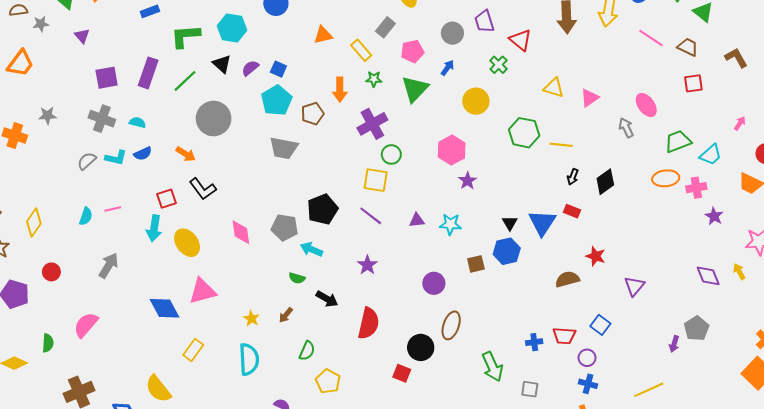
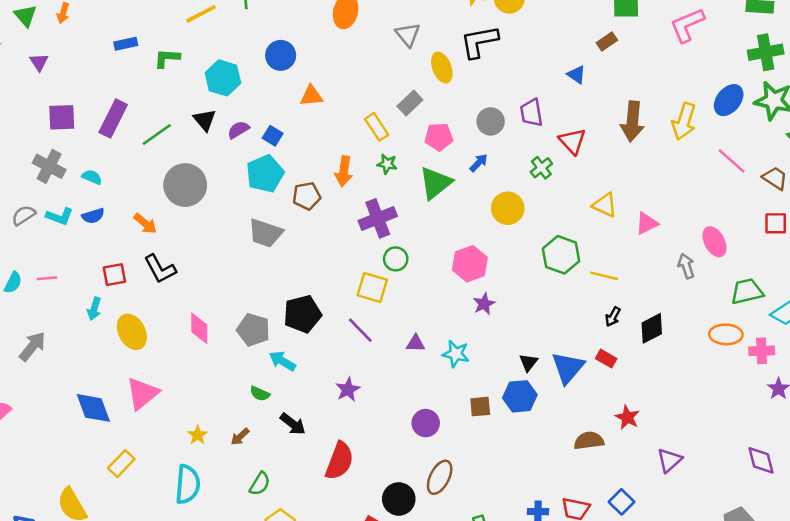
orange triangle: (323, 35) -> (311, 96), moved
green L-shape: (185, 36) -> (167, 58), moved, size x0.7
cyan arrow: (154, 228) -> (94, 309), size x0.7
pink triangle: (202, 291) -> (142, 393), turned -32

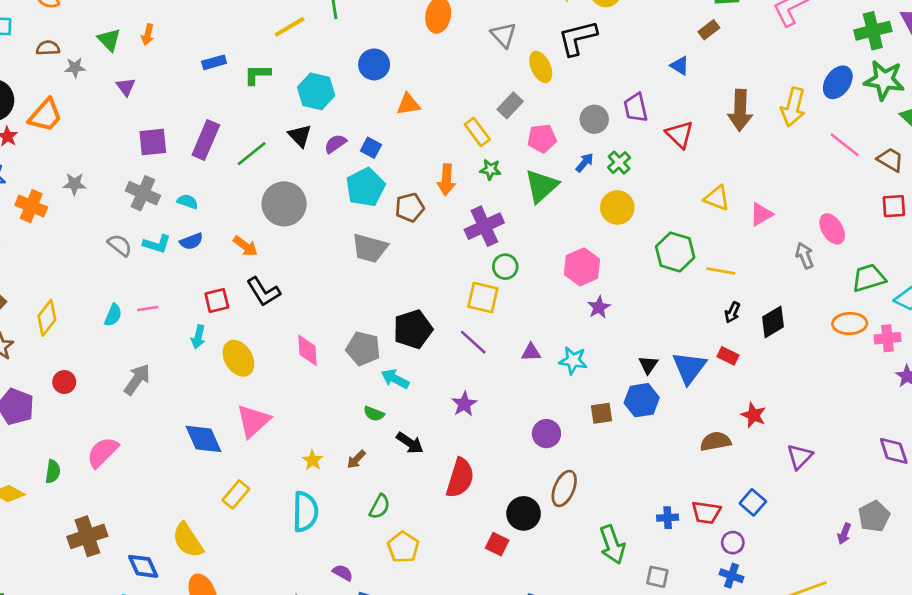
green cross: (541, 168) -> (619, 163), moved
gray semicircle: (24, 215) -> (120, 245), turned 75

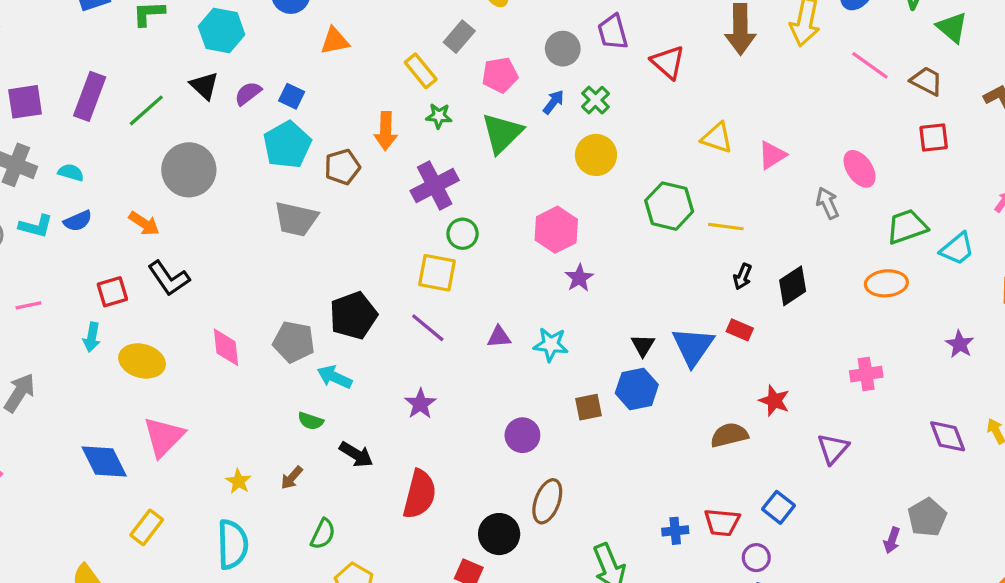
pink cross: (887, 338) -> (866, 374), moved
yellow ellipse: (238, 358) -> (142, 361), turned -40

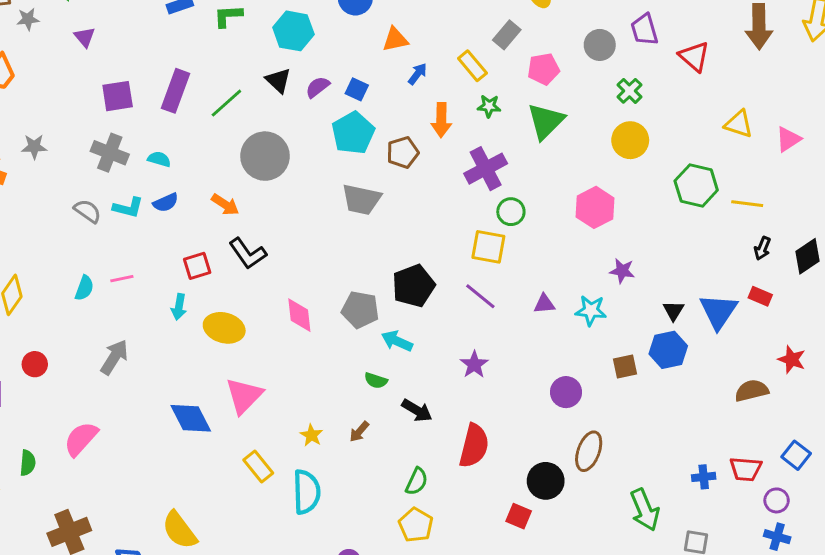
blue arrow: (554, 102) -> (417, 74), moved
purple star: (579, 278) -> (622, 271), moved, turned -30
yellow rectangle: (147, 527) -> (258, 467), moved, turned -76
green semicircle: (323, 534) -> (417, 481), moved

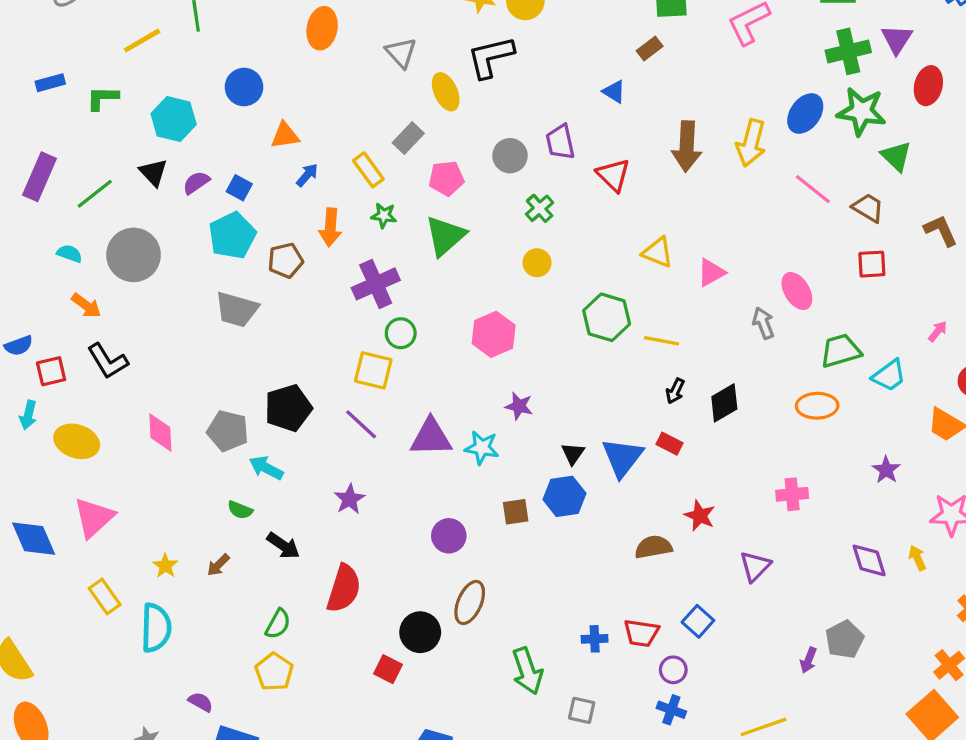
yellow circle: (630, 140) -> (537, 263), size x0.7
cyan semicircle: (159, 159) -> (69, 253), moved
blue semicircle: (166, 203) -> (19, 346), moved
purple triangle: (544, 304) -> (431, 437), size x1.8

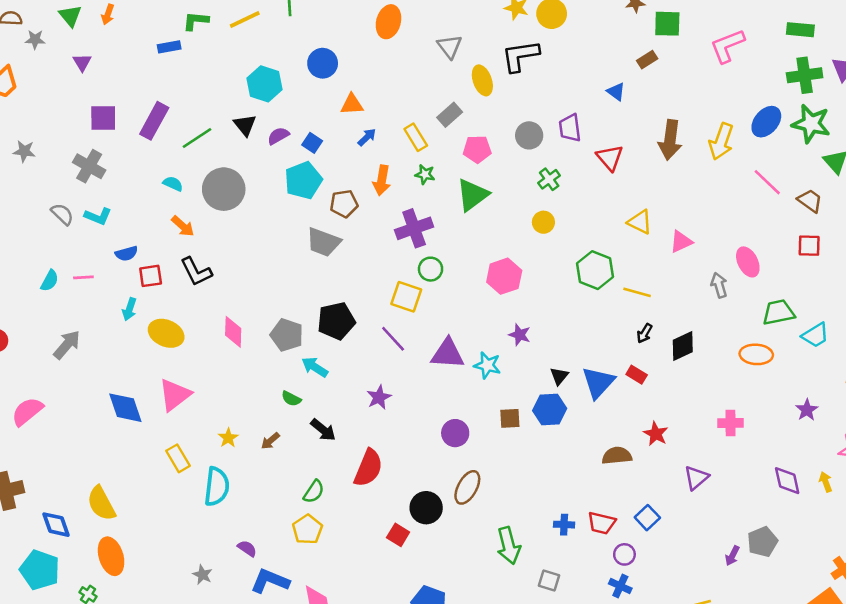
green L-shape: (102, 98) -> (196, 21), moved
gray trapezoid: (237, 309) -> (323, 242), moved

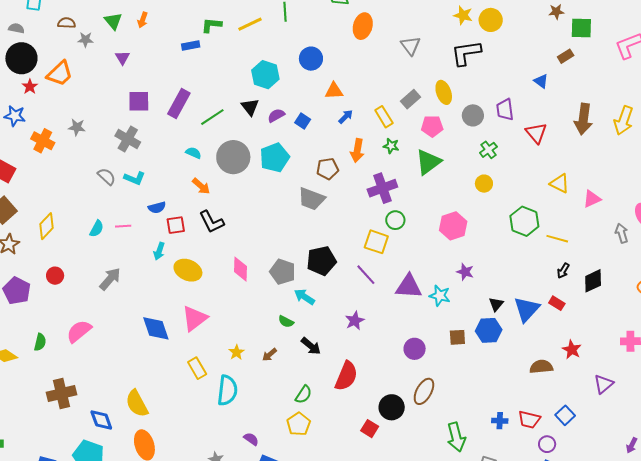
yellow ellipse: (482, 80) -> (444, 92), moved
cyan pentagon: (303, 180) -> (275, 158), moved

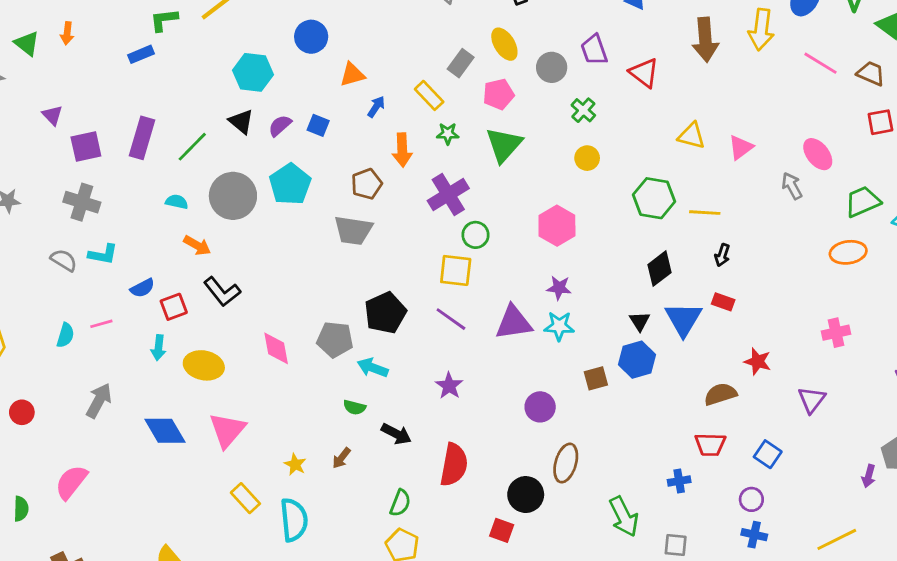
purple triangle: (122, 58) -> (52, 115), moved
purple star: (465, 272) -> (559, 288), moved
black diamond: (593, 281) -> (660, 269), moved
blue diamond: (156, 328) -> (165, 431), moved
red trapezoid: (529, 420) -> (710, 445), moved

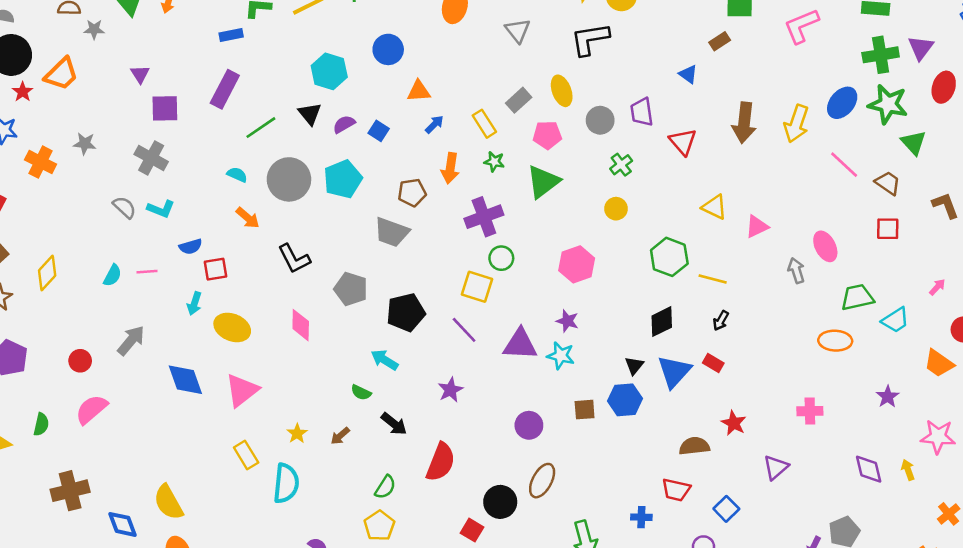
purple rectangle: (142, 138) -> (225, 89), moved
black L-shape: (222, 292) -> (294, 259), moved
gray pentagon: (335, 339) -> (351, 289), moved
red circle: (22, 412) -> (80, 361), moved

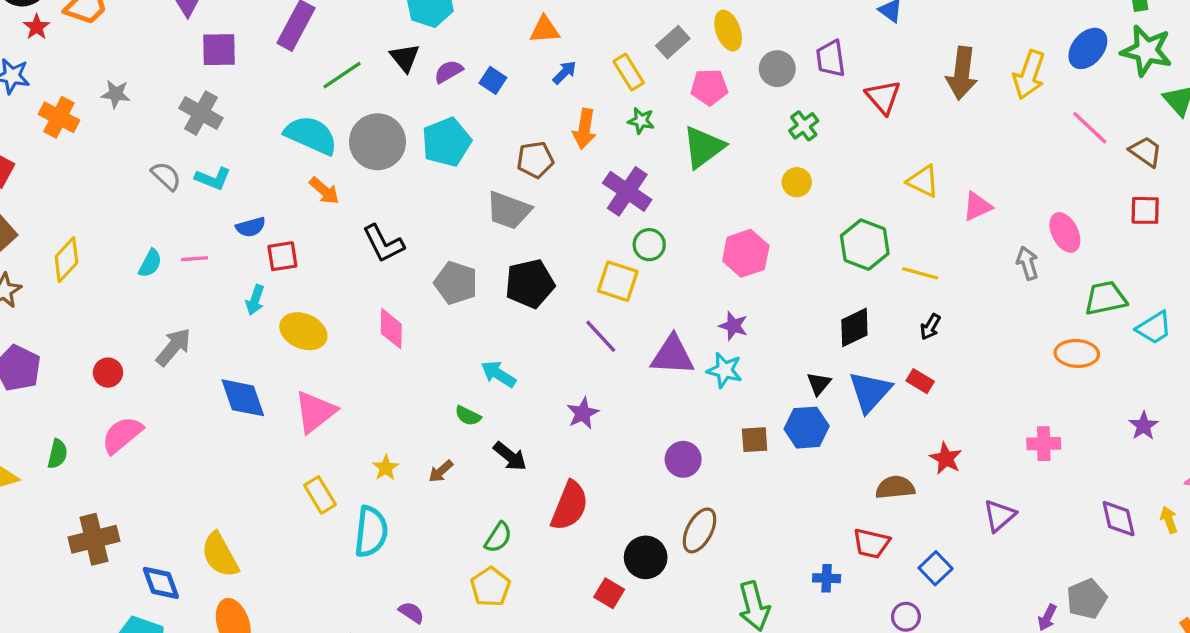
cyan semicircle: (237, 175) -> (311, 135), size x2.0
purple cross: (484, 217) -> (627, 191), turned -36
black pentagon: (406, 312) -> (530, 284), moved

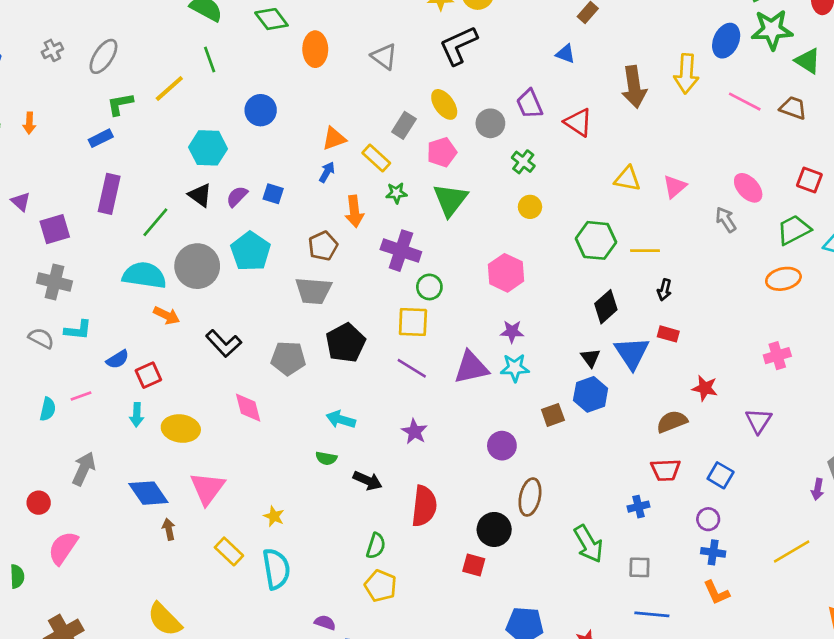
orange triangle: (545, 30) -> (334, 139), moved
red square: (1145, 210) -> (809, 180), moved, turned 35
brown arrow: (441, 471) -> (169, 529), moved, turned 135

